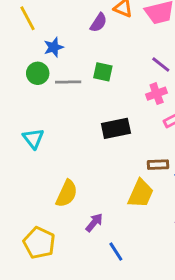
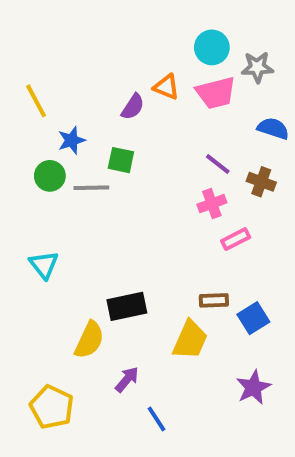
green square: (103, 72) -> (121, 160), moved
black rectangle: (116, 128) -> (127, 306), moved

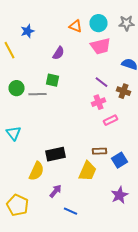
gray star: (257, 67) -> (126, 23), moved
orange triangle: (166, 87) -> (76, 26), moved
blue star: (72, 140) -> (28, 31), moved
blue line: (157, 419) -> (70, 211), turned -32

